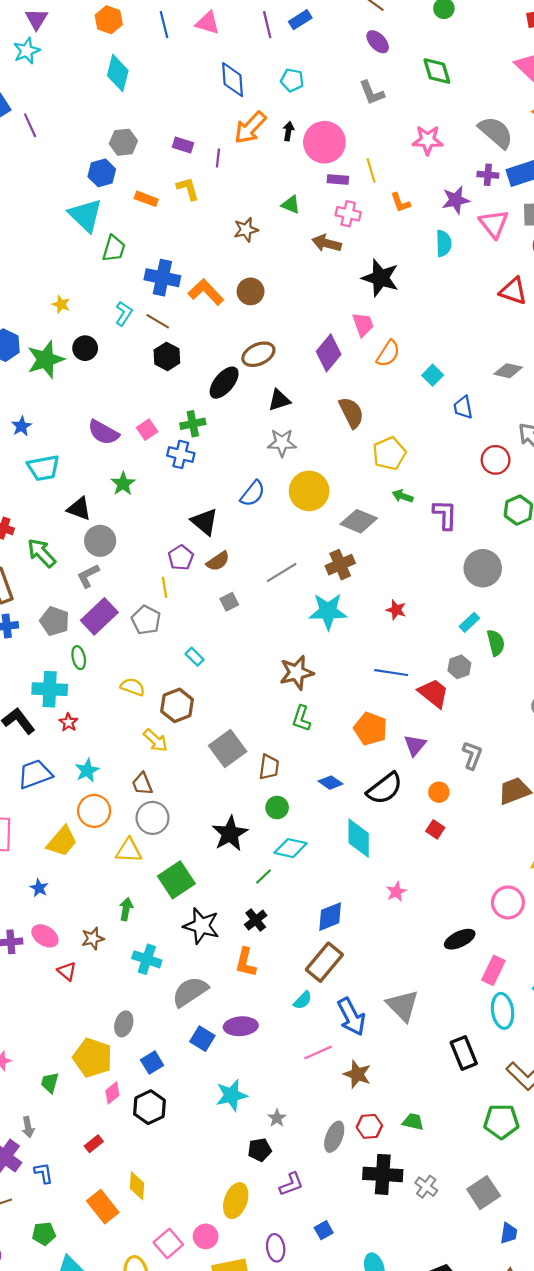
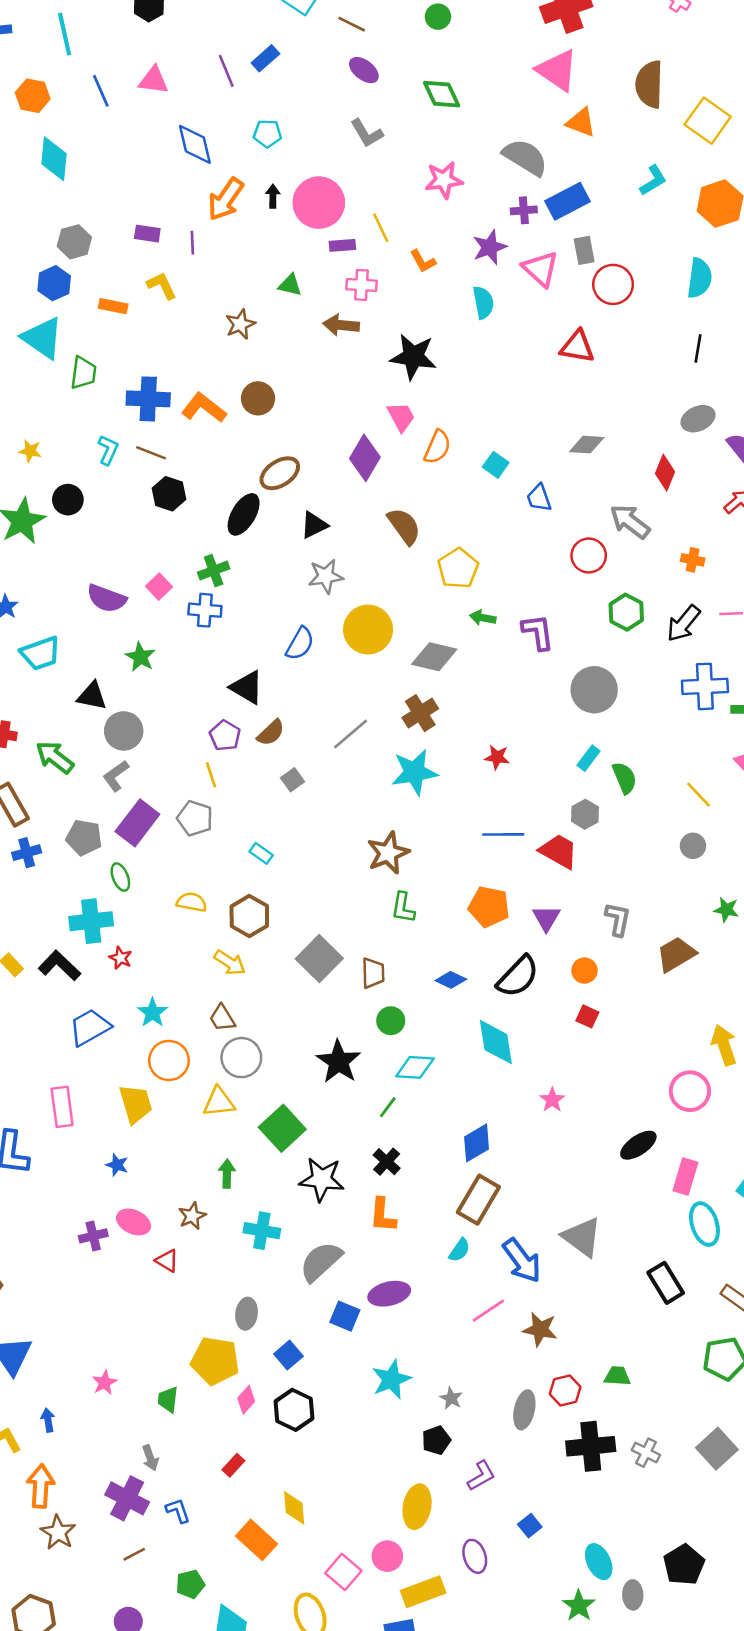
yellow trapezoid: (62, 841) -> (136, 1104), turned -48

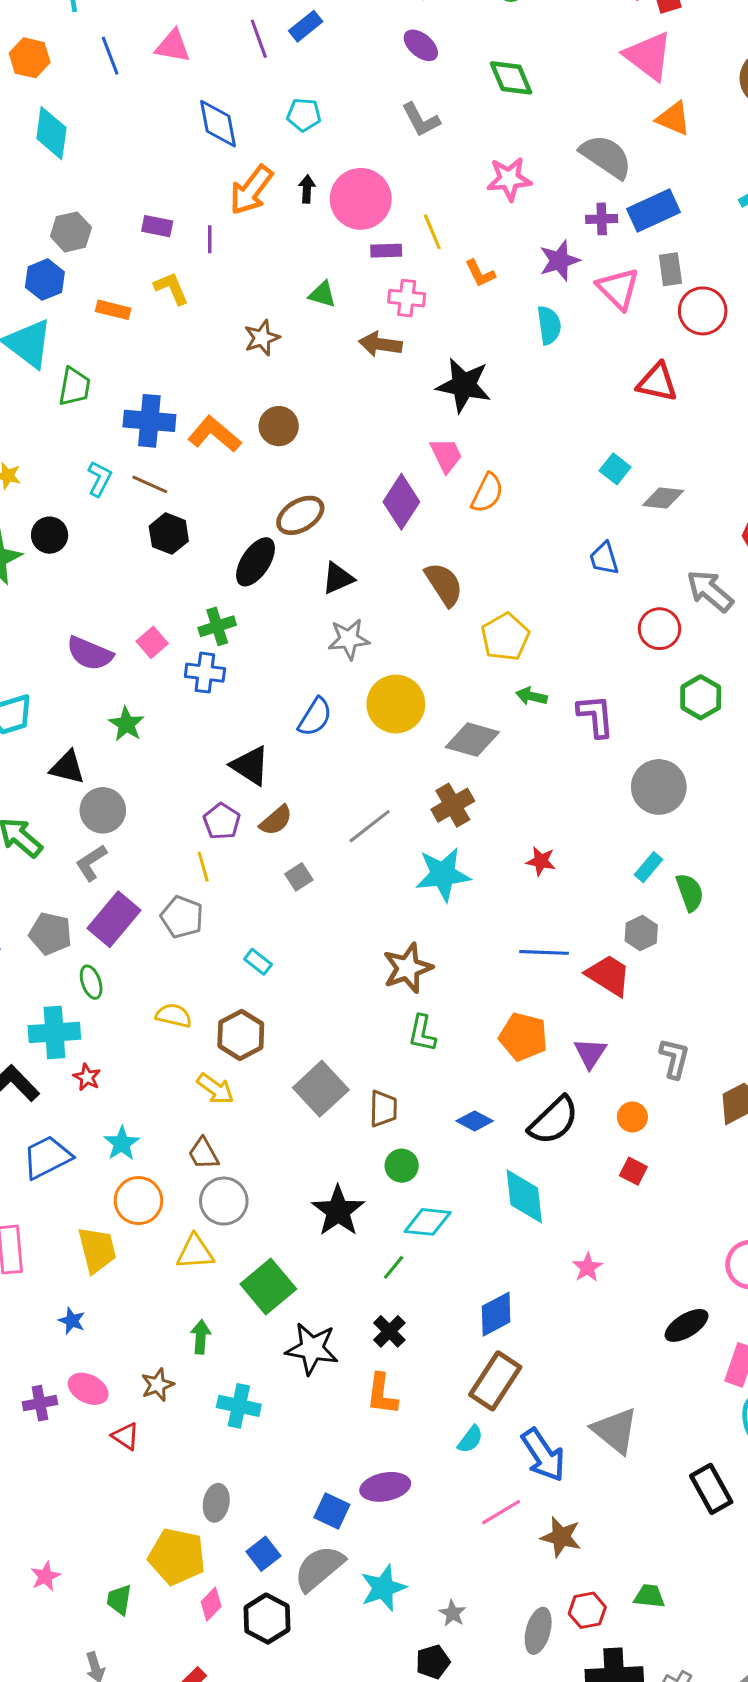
cyan square: (496, 465) -> (615, 469), moved
gray semicircle: (321, 1262) -> (319, 1568), moved

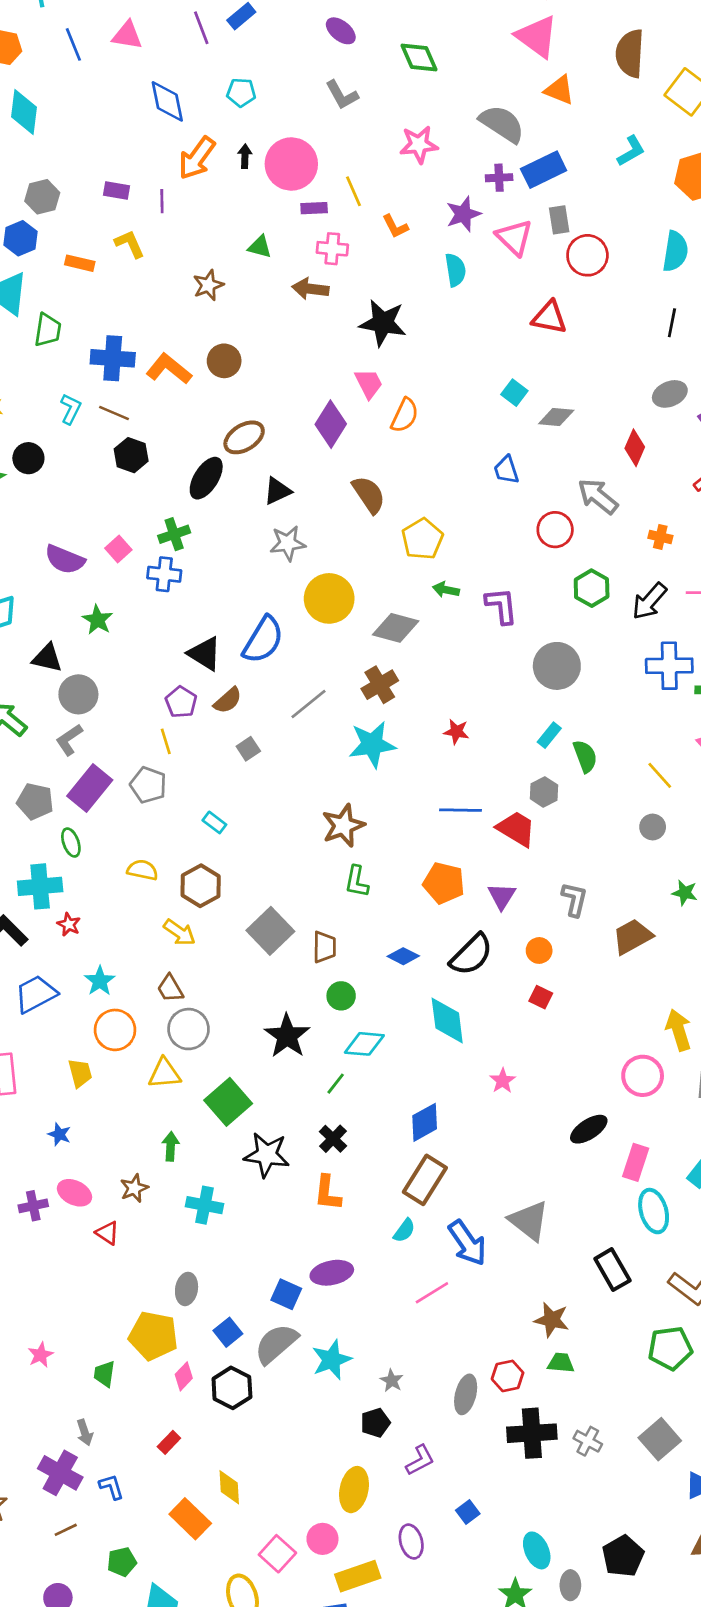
blue semicircle: (315, 717) -> (263, 640), moved, size x1.4
yellow trapezoid: (97, 1250) -> (80, 1073), size x0.7
brown star: (561, 1537) -> (552, 1320), moved

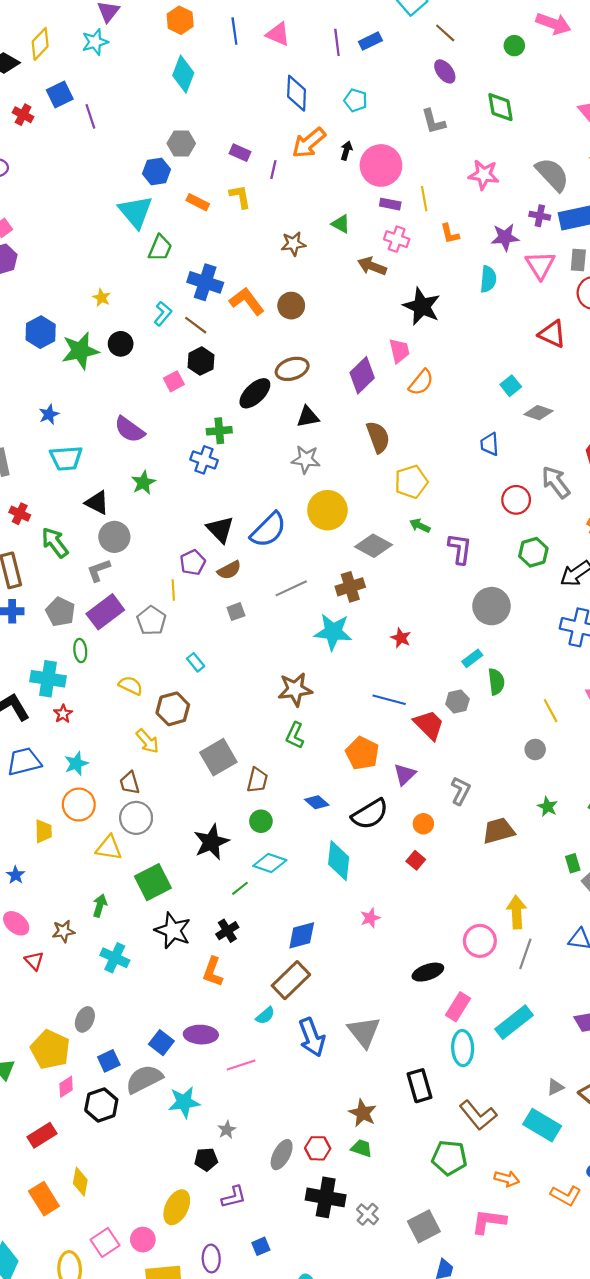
pink square: (118, 549) -> (174, 381), moved
pink line: (432, 1293) -> (241, 1065), moved
red rectangle: (169, 1442) -> (42, 1135), size x1.5

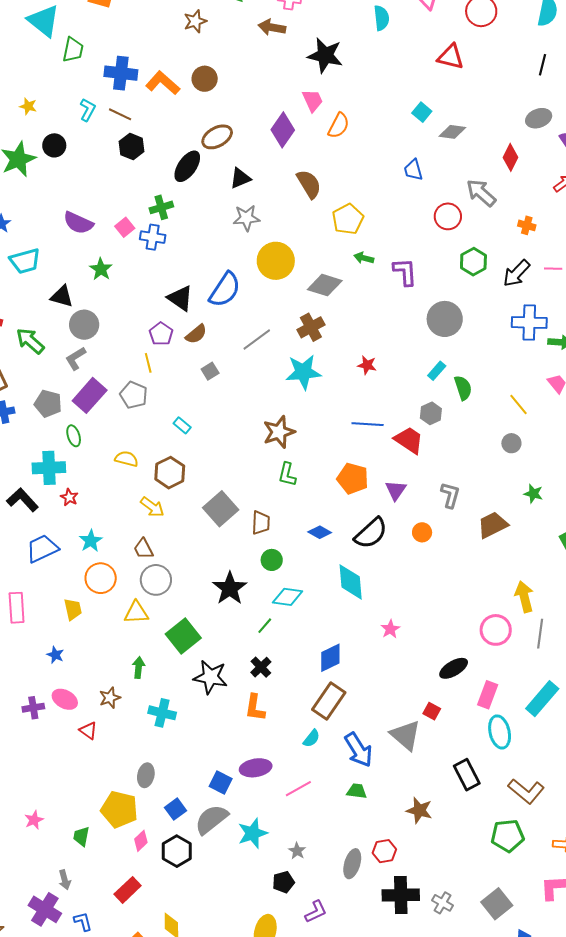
pink square: (174, 381) -> (125, 227), moved
red square: (416, 860) -> (432, 711), moved
green trapezoid: (362, 1148) -> (357, 791), moved

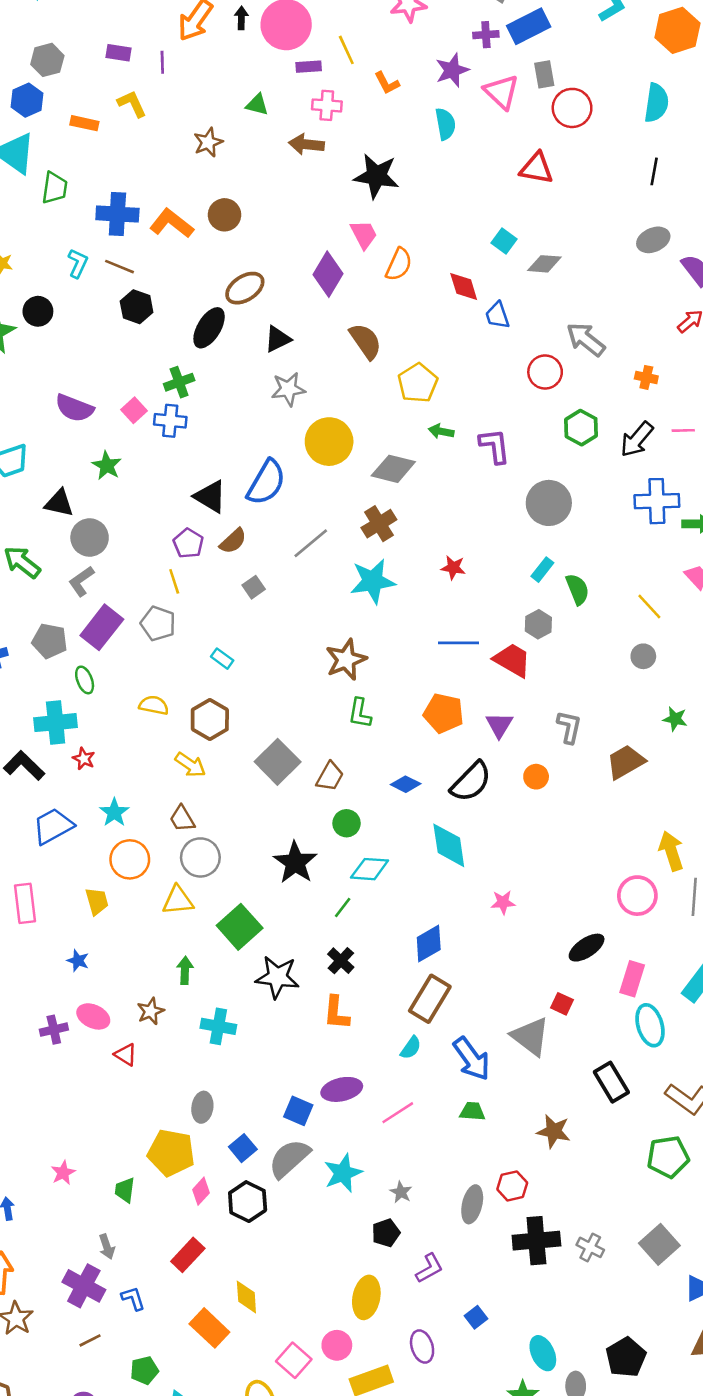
red diamond: (511, 157) -> (464, 286), moved, turned -40
brown trapezoid: (261, 523) -> (330, 777), turned 30
pink star: (390, 629) -> (503, 902), turned 30

